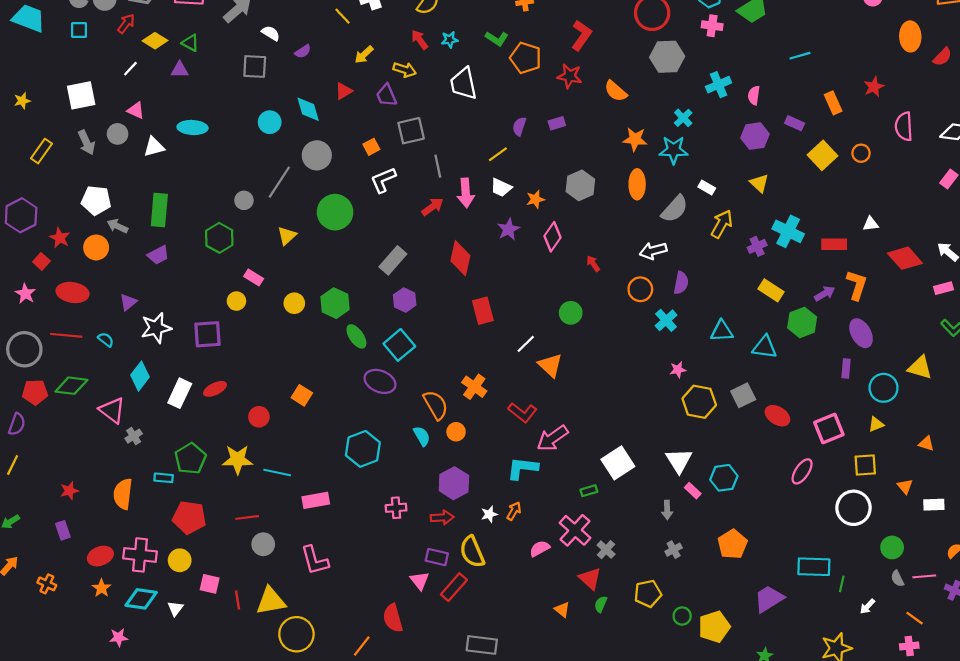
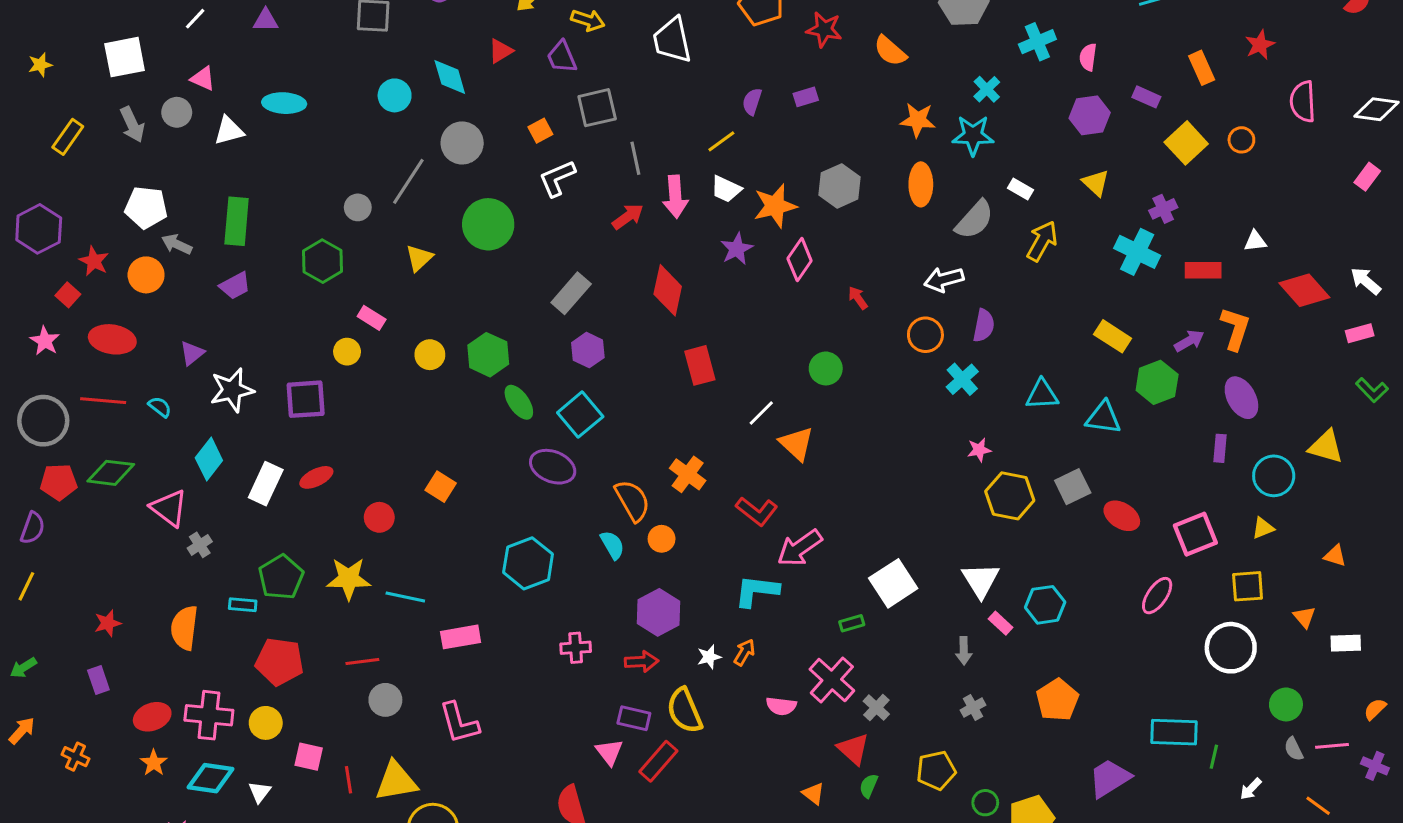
orange star: (535, 199) -> (775, 206), size x1.6
purple cross: (757, 246) -> (1163, 209), moved
pink semicircle: (540, 549) -> (781, 706), turned -144

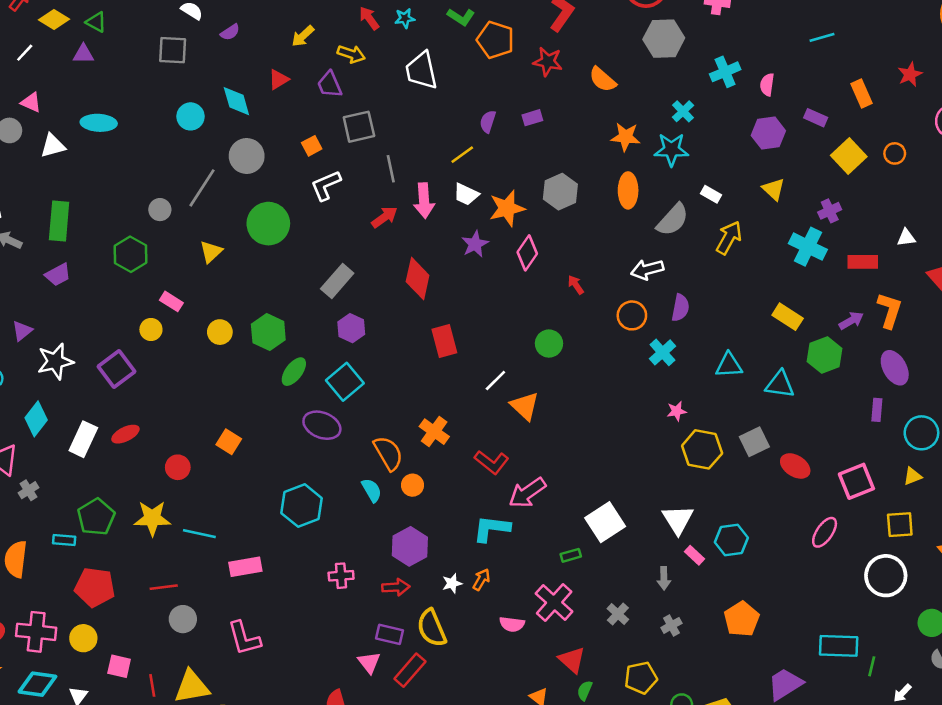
purple square: (306, 399) -> (117, 369), turned -33
green ellipse: (519, 402) -> (294, 372), turned 72
gray cross: (876, 708) -> (618, 614), moved

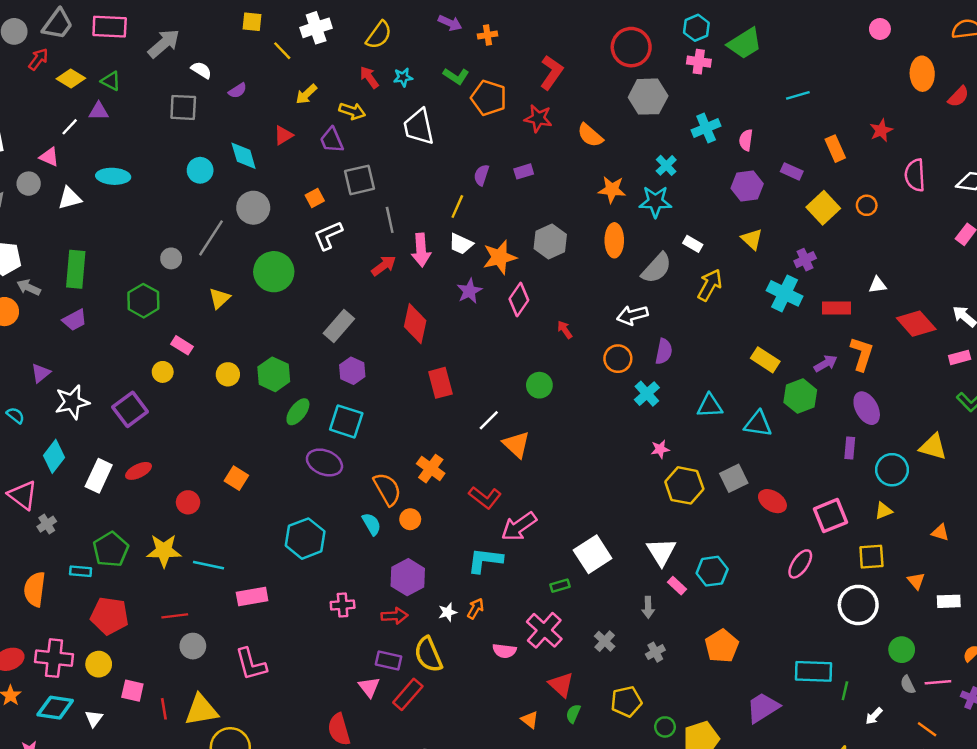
white line: (25, 53) -> (70, 127), moved
yellow line: (462, 155) -> (457, 206), turned -30
cyan square: (345, 382) -> (346, 421), turned -32

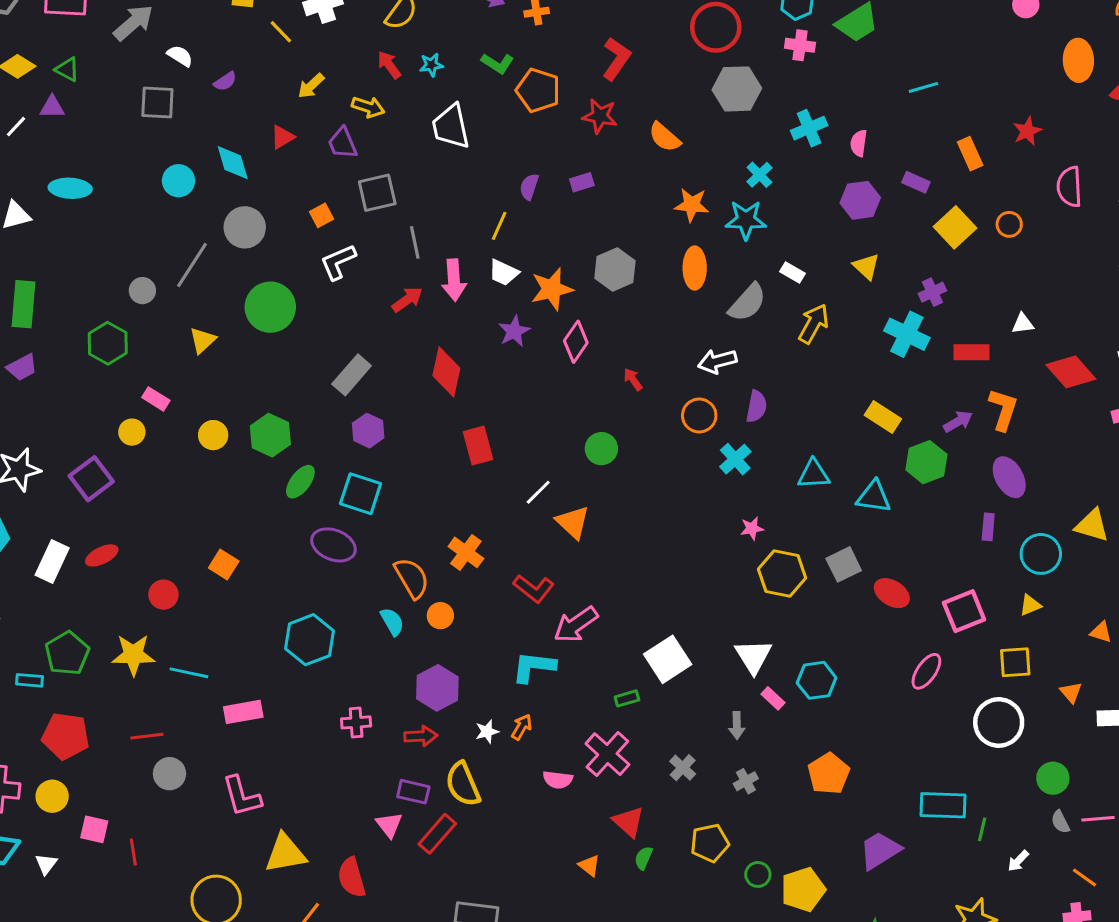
yellow triangle: (201, 710) -> (285, 853), moved

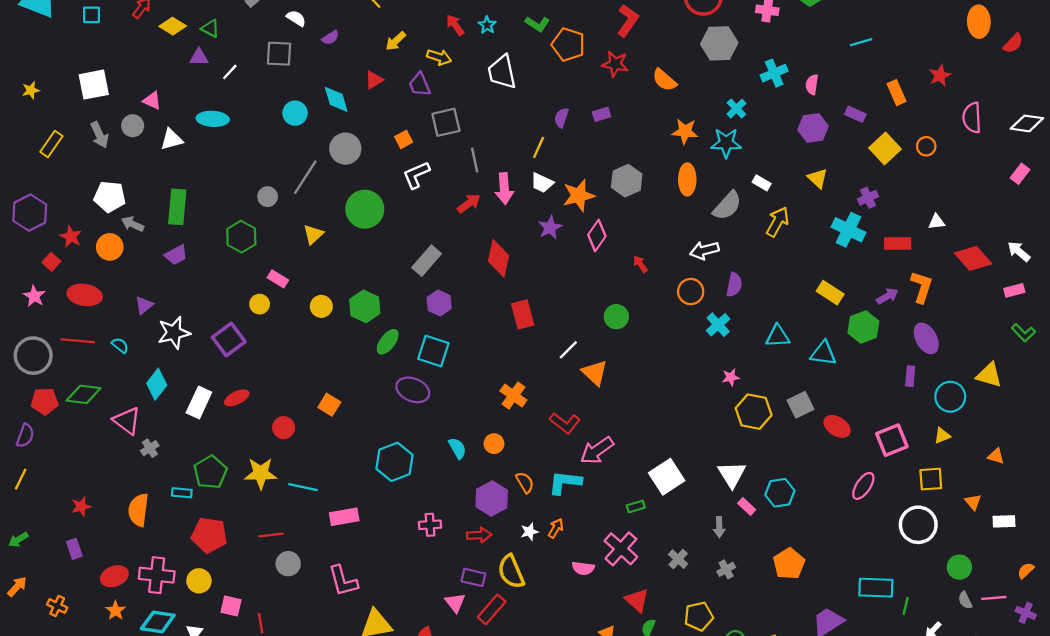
cyan star: (431, 65) -> (487, 25), turned -30
white line: (16, 127) -> (230, 72), moved
orange semicircle: (412, 578) -> (525, 482), moved, size x0.7

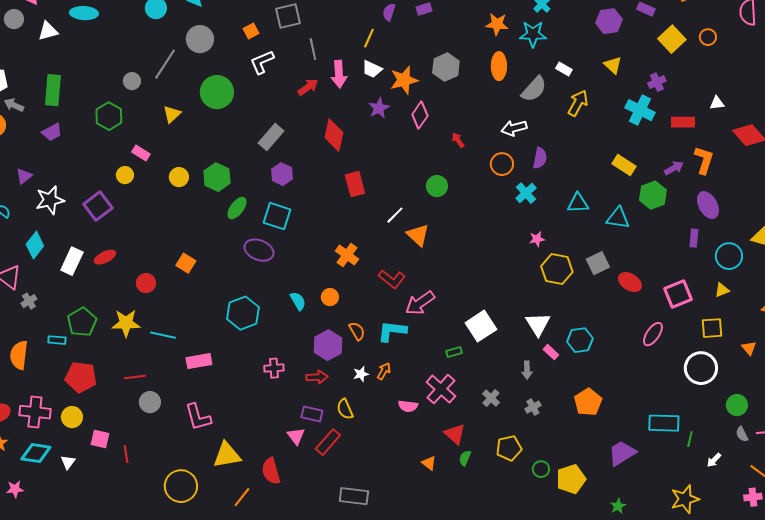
yellow semicircle: (511, 572) -> (345, 409), size x0.7

